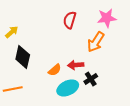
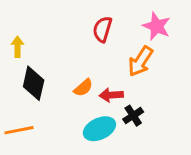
pink star: (107, 18) -> (157, 26), turned 30
yellow arrow: (12, 32) -> (17, 47), turned -48
orange semicircle: (55, 70) -> (83, 88), moved

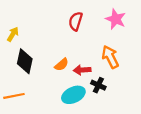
yellow arrow: (17, 47) -> (13, 34), turned 32
orange arrow: (140, 61) -> (110, 57), moved, turned 120
black cross: (133, 116) -> (98, 85), turned -32

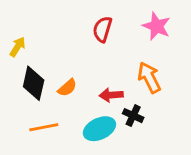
orange semicircle: (62, 65) -> (67, 88), moved
orange line: (14, 96) -> (44, 127), moved

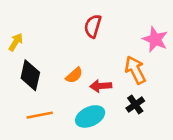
pink star: (157, 26) -> (155, 39), moved
orange semicircle: (67, 88) -> (74, 75), moved
black cross: (133, 116) -> (135, 105), moved, turned 30

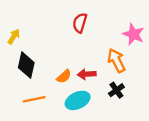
orange semicircle: (74, 75) -> (64, 76), moved

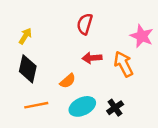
yellow arrow: (14, 37) -> (25, 36), moved
red arrow: (87, 74) -> (92, 58), moved
black cross: (116, 90) -> (115, 108), moved

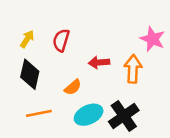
red semicircle: (85, 24) -> (61, 40), moved
orange arrow: (124, 64) -> (133, 69), turned 30
black cross: (115, 108) -> (124, 116), size x1.6

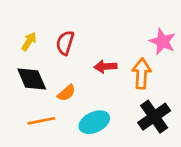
black diamond: (30, 74) -> (32, 79), turned -36
orange semicircle: (73, 87) -> (66, 93), moved
black cross: (124, 116) -> (154, 117), moved

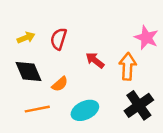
yellow arrow: (29, 41) -> (26, 38), turned 36
red arrow: (105, 67) -> (95, 60), turned 42

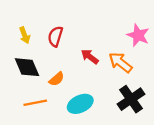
yellow arrow: (26, 38) -> (25, 35), turned 91
orange arrow: (128, 66) -> (120, 62), turned -55

